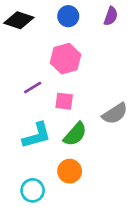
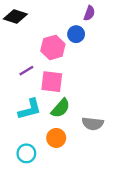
blue circle: (68, 16) -> (76, 34), moved
pink square: (64, 101) -> (52, 82), size x1.5
gray semicircle: (115, 114) -> (93, 124), moved, turned 40

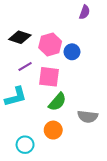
black diamond: (15, 16) -> (20, 37), moved
blue circle: (76, 34) -> (72, 52), moved
cyan L-shape: (30, 109) -> (16, 97), moved

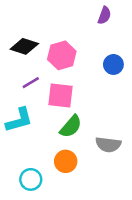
blue circle: (72, 52) -> (113, 64), moved

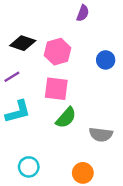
purple semicircle: (104, 15) -> (83, 13), moved
purple line: (31, 83) -> (12, 77), moved
orange circle: (66, 161) -> (83, 173), moved

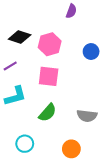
green semicircle: (66, 118) -> (48, 113), moved

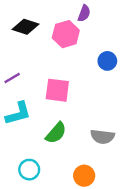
black diamond: (20, 37) -> (26, 27), moved
pink hexagon: (50, 44) -> (66, 34), moved

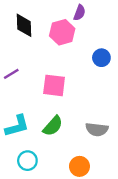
black diamond: (26, 27) -> (24, 25), turned 70
cyan L-shape: (18, 113) -> (17, 126), moved

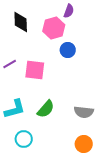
blue circle: (101, 58) -> (68, 50), moved
pink square: (54, 85) -> (35, 70), moved
orange circle: (79, 166) -> (84, 144), moved

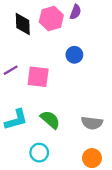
pink hexagon: (54, 28) -> (51, 19), moved
green semicircle: (46, 109) -> (50, 120), turned -90
cyan circle: (24, 139) -> (39, 153), moved

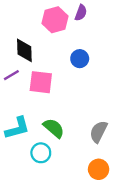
black diamond: (23, 24) -> (24, 50), moved
gray semicircle: (92, 123) -> (99, 132), turned 110
cyan circle: (39, 153) -> (41, 153), moved

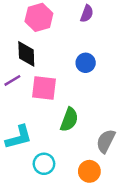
pink hexagon: (55, 20) -> (39, 17), moved
green semicircle: (54, 128) -> (69, 120), moved, turned 70
orange circle: (99, 169) -> (89, 171), moved

